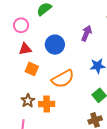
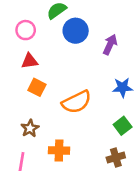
blue circle: (55, 45) -> (76, 31), moved
orange cross: (47, 104) -> (59, 150), moved

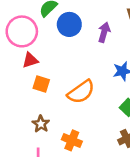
pink circle: (26, 30) -> (22, 31), size x1.6
orange cross: (59, 150) -> (72, 140), turned 30

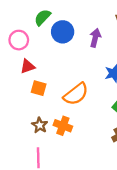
pink circle: (22, 31) -> (19, 40), size x0.7
orange cross: (72, 140) -> (63, 126), moved

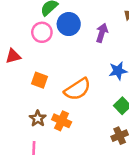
pink circle: (19, 40) -> (42, 32), moved
red triangle: (28, 66) -> (13, 56), moved

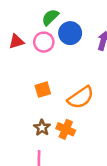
red triangle: (13, 56) -> (16, 41), moved
orange square: (40, 80) -> (43, 90), turned -35

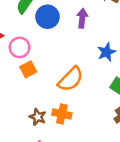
pink circle: (44, 42) -> (20, 47), moved
orange square: (43, 90) -> (28, 69), moved

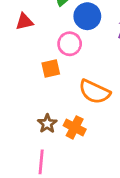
pink circle: (20, 47) -> (70, 44), moved
orange semicircle: (71, 79) -> (94, 92), turned 56

